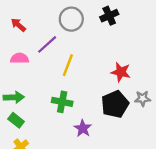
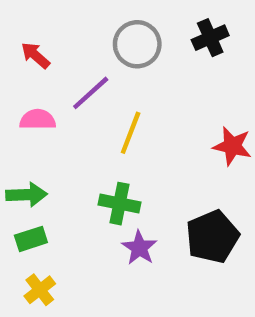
black pentagon: (115, 104) -> (212, 237), moved
green rectangle: (16, 120) -> (31, 239), turned -56
purple star: (83, 128) -> (139, 248), moved

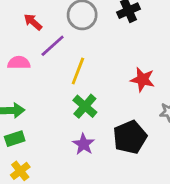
red arrow: (35, 55) -> (33, 22), moved
green cross: (119, 204) -> (85, 106), moved, turned 30

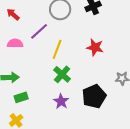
red arrow: (33, 22) -> (13, 14), moved
red star: (143, 80) -> (95, 47), moved
green rectangle: (15, 139) -> (21, 97), moved

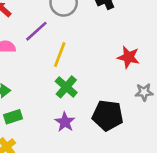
red star: (95, 47) -> (128, 57), moved
black pentagon: (94, 96) -> (108, 115), turned 30

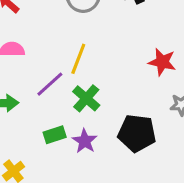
purple line: (36, 31) -> (50, 84), moved
green rectangle: (13, 117) -> (55, 135), moved

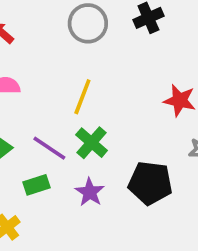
purple line: (50, 84) -> (49, 148), moved, turned 76
green rectangle: (55, 135) -> (37, 185), moved

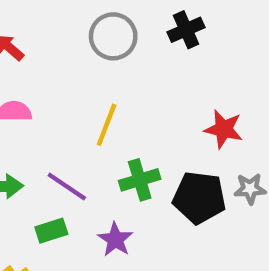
green cross: (92, 143) -> (140, 180), moved, turned 32
black pentagon: (150, 183) -> (199, 198), moved

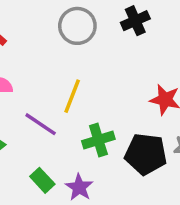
purple line: (67, 186) -> (41, 124), moved
green rectangle: (51, 231) -> (42, 180), moved, turned 65

